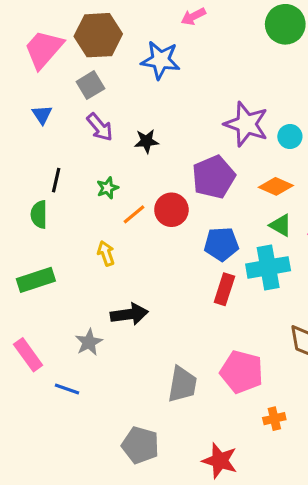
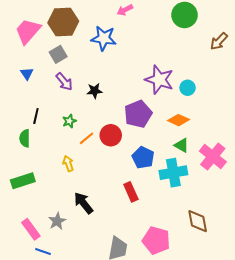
blue pentagon: (221, 244) -> (143, 157), turned 30
red rectangle: (224, 289) -> (131, 192), moved, turned -42
black arrow: (129, 314) -> (83, 203), turned -120
pink rectangle: (28, 355) -> (31, 229), moved

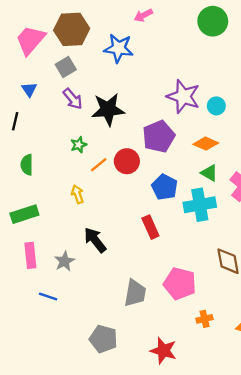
black star: (95, 91) -> (108, 109), size x1.8
black line: (36, 116) -> (15, 121), moved
pink rectangle: (31, 229) -> (30, 255), moved, turned 30

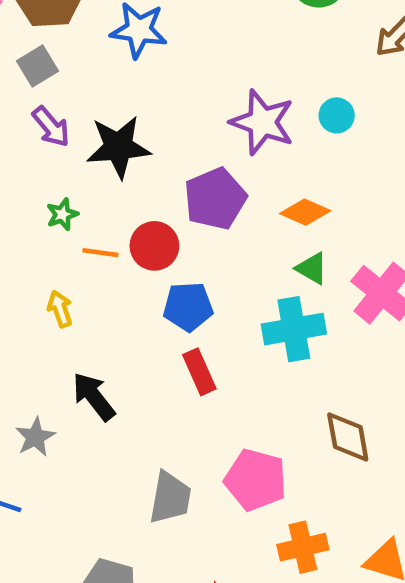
cyan circle: (216, 106) -> (337, 115), moved
orange line: (99, 165) -> (100, 253), turned 48
blue pentagon: (165, 187) -> (188, 307), moved, turned -30
orange cross: (205, 319) -> (303, 547), size x1.5

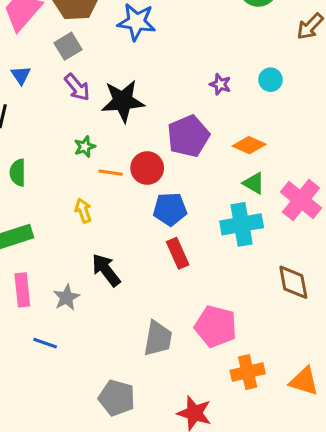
purple star: (262, 122) -> (220, 84), size x0.5
brown diamond: (348, 437) -> (293, 282), moved

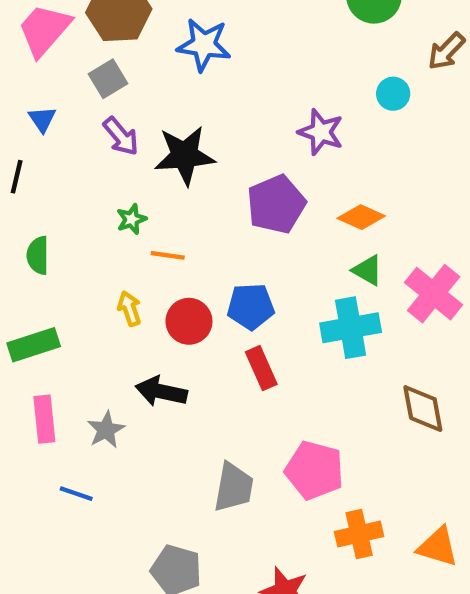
cyan circle: (270, 80) -> (393, 94), moved
purple star: (220, 84) -> (321, 132), size x1.5
red circle: (147, 168) -> (189, 321), moved
black arrow: (106, 270) -> (161, 392), turned -40

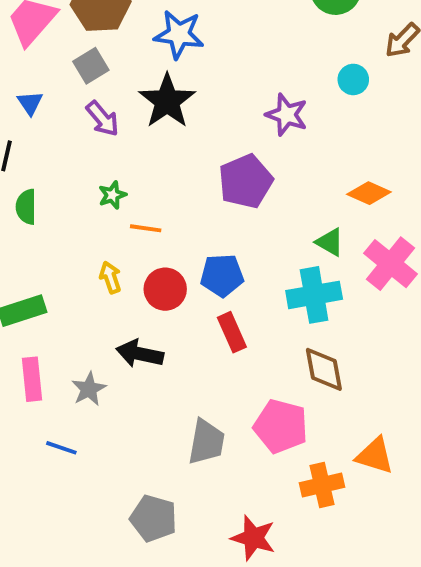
black star: (185, 155) -> (167, 101), moved, turned -30
orange diamond: (361, 217) -> (369, 193), moved
green semicircle: (38, 255) -> (26, 207), moved
brown diamond: (423, 409) -> (324, 369), moved
orange triangle: (438, 547) -> (375, 456), moved

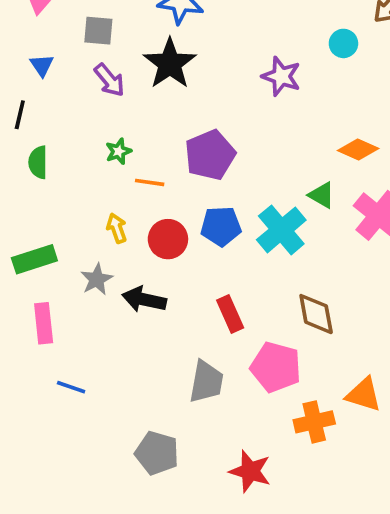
gray square: (91, 66) -> (98, 31), turned 36
purple pentagon: (246, 181) -> (210, 155), moved
cyan cross: (314, 295) -> (281, 230), moved, turned -30
red rectangle: (232, 332) -> (230, 314), moved
gray star: (89, 389) -> (97, 279), moved

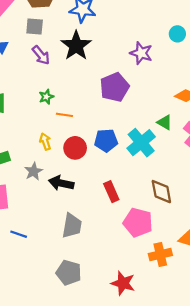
purple pentagon: (210, 155) -> (115, 87), moved
gray trapezoid: (206, 382) -> (72, 226), moved

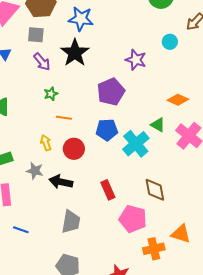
green star: (46, 97) -> (51, 94), moved
blue pentagon: (106, 140) -> (107, 130), moved
gray star: (34, 171) -> (35, 171), turned -30

